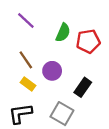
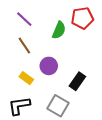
red pentagon: (88, 41) -> (82, 18), moved
brown line: (26, 60) -> (24, 46), moved

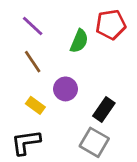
gray square: (58, 106) -> (94, 142), moved

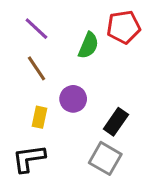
yellow rectangle: (35, 105) -> (40, 117), turned 66

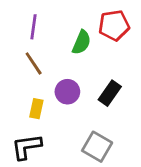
purple line: (36, 29) -> (34, 27), turned 55
black rectangle: (116, 122) -> (110, 93), moved

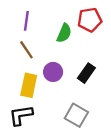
yellow rectangle: (36, 109) -> (29, 85), size x1.5

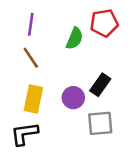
purple circle: (53, 72) -> (73, 98), moved
gray square: (76, 115) -> (100, 123), moved, turned -35

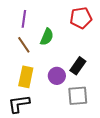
green semicircle: (75, 38) -> (47, 37), moved

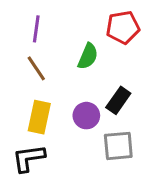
green semicircle: (47, 37) -> (88, 56), moved

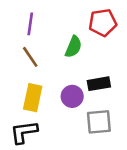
black rectangle: (118, 100) -> (99, 84), turned 45

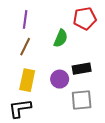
brown line: (30, 57) -> (25, 47), turned 60

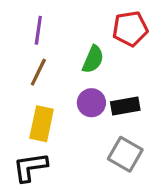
purple circle: (60, 79) -> (91, 103), moved
gray square: (82, 100) -> (125, 154), turned 35

